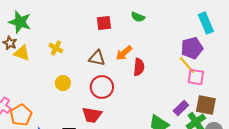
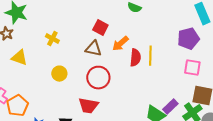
red square: (104, 23) -> (100, 28), moved, turned 35
yellow triangle: (22, 53) -> (19, 58), moved
yellow line: (187, 65) -> (150, 56), moved, turned 42
purple rectangle: (181, 108) -> (170, 107), moved

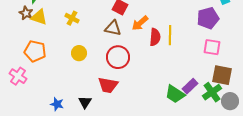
yellow triangle: (19, 58) -> (39, 17), moved
orange pentagon: (17, 106) -> (35, 51), moved, turned -30

